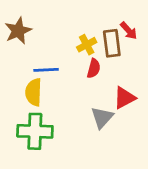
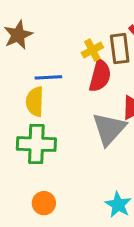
red semicircle: (94, 68) -> (100, 76), size x1.5
gray triangle: (102, 117) -> (109, 129), size x1.4

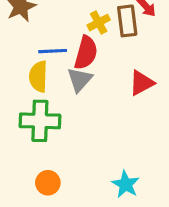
red semicircle: (100, 76) -> (86, 53), moved
gray triangle: (109, 129) -> (80, 80), moved, size x0.7

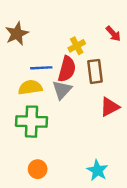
brown rectangle: (127, 21) -> (95, 71), moved
yellow semicircle: (38, 76) -> (30, 87), turned 80
red triangle: (141, 83) -> (110, 107), moved

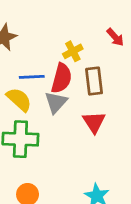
yellow semicircle: (30, 87) -> (19, 99), turned 50
red triangle: (110, 107) -> (94, 122), moved, turned -35

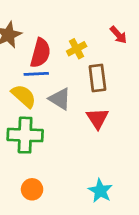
red semicircle: (61, 78) -> (40, 53), moved
gray triangle: (56, 102) -> (60, 99), turned -40

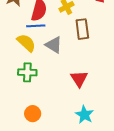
red triangle: (97, 118) -> (79, 79), moved
green cross: (25, 135) -> (27, 72), size x0.7

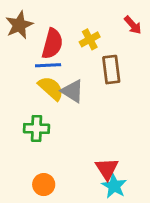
yellow semicircle: (26, 43) -> (51, 88), moved
red triangle: (79, 79) -> (107, 169), moved

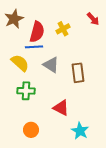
brown rectangle: (111, 70) -> (78, 73), moved
yellow semicircle: (51, 88) -> (20, 63), moved
red triangle: (107, 169) -> (61, 108), moved, turned -30

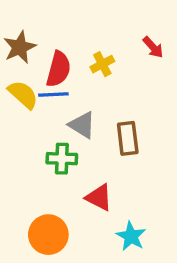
yellow semicircle: (20, 63) -> (23, 94), moved
green cross: (26, 91) -> (62, 159), moved
orange circle: (31, 130) -> (48, 235), size x1.5

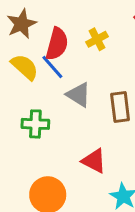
blue line: (53, 94) -> (52, 67), turned 52
green cross: (62, 159) -> (35, 124), moved

